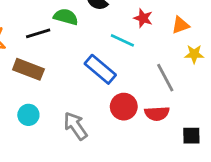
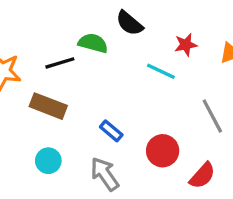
red star: (143, 18) -> (186, 45), turned -30
blue rectangle: (100, 69) -> (111, 131), moved, size x0.6
red semicircle: (157, 113) -> (202, 176), moved, turned -45

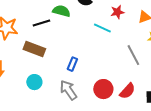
blue rectangle: (111, 131) -> (72, 64), turned 72
red circle: (163, 151) -> (103, 89), moved

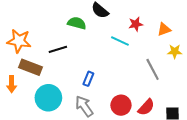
black line: (41, 23) -> (58, 49), moved
brown rectangle: (34, 49) -> (31, 67), moved
cyan circle: (34, 82) -> (48, 98), size x1.6

